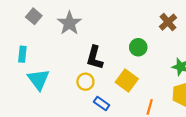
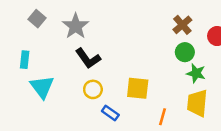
green circle: (138, 47) -> (185, 52), moved
black L-shape: (95, 58) -> (88, 58), moved, turned -50
yellow square: (127, 81) -> (138, 88), turned -30

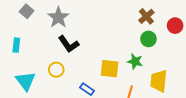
green star: (196, 73) -> (135, 61), moved
cyan triangle: (42, 87) -> (26, 81), moved
yellow circle: (93, 89) -> (56, 70), moved

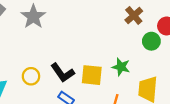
green circle: (148, 39) -> (151, 41), moved
black L-shape: (69, 44) -> (63, 73), moved

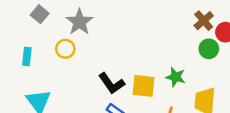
brown cross: (134, 15) -> (204, 21), moved
yellow circle: (31, 76) -> (65, 49), moved

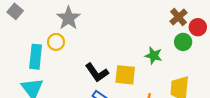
gray square: (40, 14) -> (15, 11), moved
cyan rectangle: (27, 56) -> (36, 57), moved, size x1.5
green star: (176, 77) -> (154, 56), moved

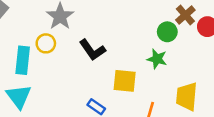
green circle: (183, 42) -> (167, 32), moved
black L-shape: (97, 73) -> (92, 50), moved

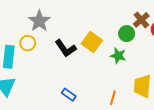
yellow square: (125, 81) -> (92, 42), moved, turned 30

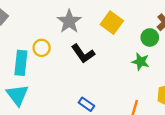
gray star: (39, 21) -> (69, 21), moved
yellow square: (92, 42) -> (112, 23), moved

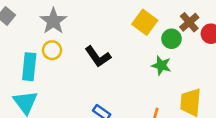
gray star: (69, 21) -> (53, 21), moved
yellow square: (112, 23) -> (145, 22), moved

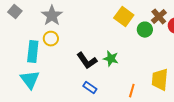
black L-shape: (98, 57) -> (87, 61), moved
green star: (161, 65) -> (111, 59), moved

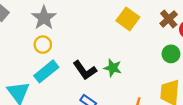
green circle: (145, 30) -> (171, 54), moved
cyan rectangle: (33, 52) -> (46, 71), moved, turned 45

